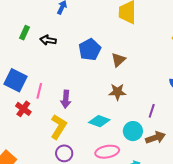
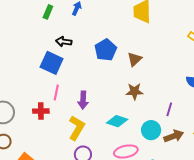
green rectangle: (25, 33) -> (48, 12), moved
blue square: (16, 80) -> (52, 63), moved
red cross: (23, 109) -> (41, 111), turned -35

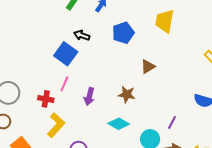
blue pentagon: (106, 50) -> (123, 33), moved
brown star: (134, 91) -> (127, 94), moved
yellow L-shape: (77, 128) -> (56, 125), moved

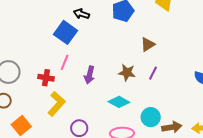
purple line: (172, 122) -> (153, 73), moved

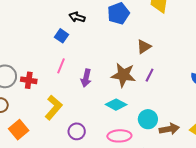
blue square: (66, 32) -> (61, 36), size x0.6
brown star: (127, 73) -> (123, 75), size x1.4
red cross: (46, 78) -> (29, 80), moved

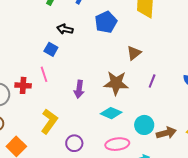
pink line: (61, 66) -> (44, 74), moved, turned -35
purple line: (150, 75) -> (152, 81), moved
red cross: (29, 80) -> (23, 85), moved

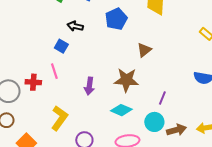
purple line: (152, 81) -> (162, 98), moved

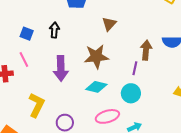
black arrow: (75, 26) -> (54, 30), moved, turned 91
purple arrow: (89, 86) -> (61, 68), size x1.4
brown arrow: (176, 130) -> (146, 50), moved, turned -60

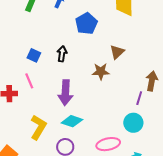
brown star: (96, 56) -> (101, 71), moved, size x0.7
cyan diamond: (96, 87) -> (72, 121), moved

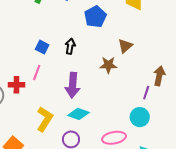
pink line: (29, 81) -> (37, 72), turned 42

